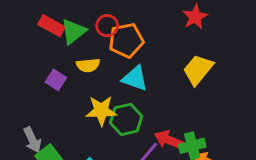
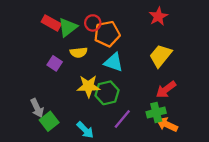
red arrow: (169, 140) -> (166, 90), moved, turned -60

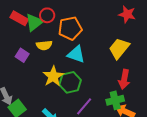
red star: (158, 16) -> (127, 14), moved, turned -30
red circle: (93, 23) -> (47, 15), moved
yellow star: (88, 86) -> (53, 76), turned -30
red arrow: (166, 90) -> (124, 79), turned -42

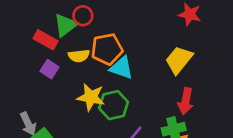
red rectangle: (19, 18) -> (45, 40), moved
orange pentagon: (70, 28) -> (107, 49), moved
yellow star: (53, 76) -> (91, 97), turned -30

